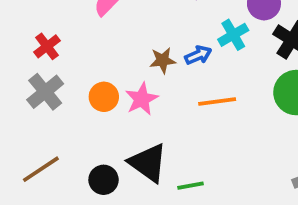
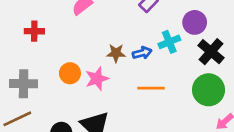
red cross: (47, 46) -> (34, 31), turned 30
gray cross: (45, 92) -> (24, 84), moved, turned 32

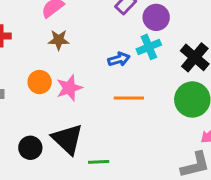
purple circle: (195, 22) -> (156, 17), moved
brown star: (116, 53) -> (59, 40), moved

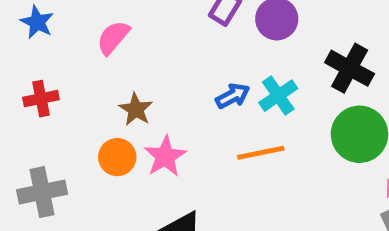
brown star: (59, 40) -> (136, 109), moved, turned -30
cyan cross: (149, 47) -> (278, 96), moved

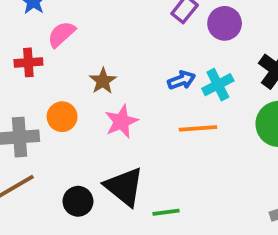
pink semicircle: (113, 38) -> (61, 34), moved
orange circle: (117, 157) -> (62, 117), moved

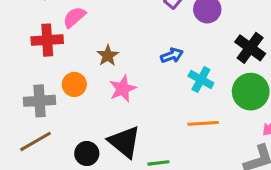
red cross: (28, 62) -> (47, 40), size x1.4
cyan cross: (218, 85) -> (201, 80), moved, turned -35
orange line: (198, 128) -> (203, 123), moved

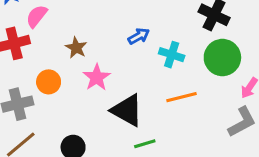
black triangle: (125, 142) -> (127, 110), moved

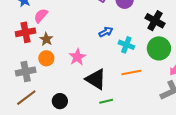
brown star: (76, 48) -> (46, 39), moved

